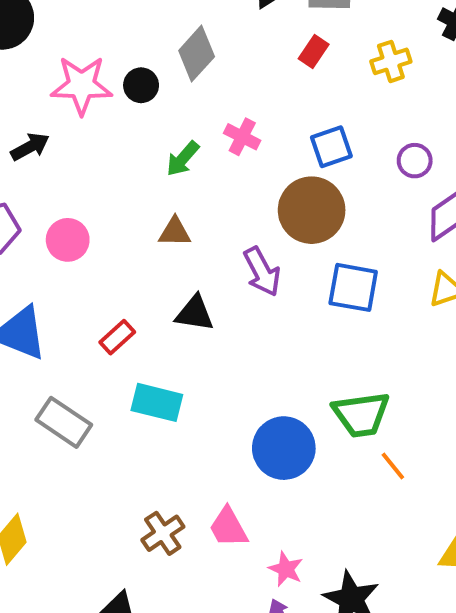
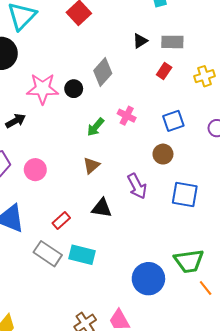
brown circle: (312, 210) -> (163, 154), size x0.6
brown triangle: (175, 232) -> (91, 165), turned -42
gray rectangle: (64, 422) -> (48, 254), moved

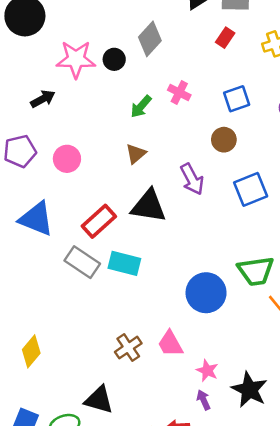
blue square: (185, 195) -> (251, 189), turned -32
black triangle: (102, 208) -> (149, 206), size x1.4
red rectangle: (61, 221) -> (99, 221), size x1.5

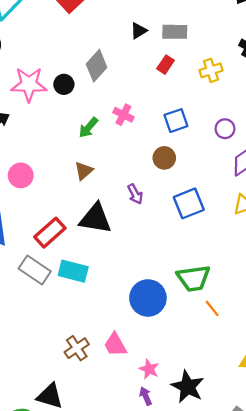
purple arrow: (192, 179) -> (135, 194), size x0.7

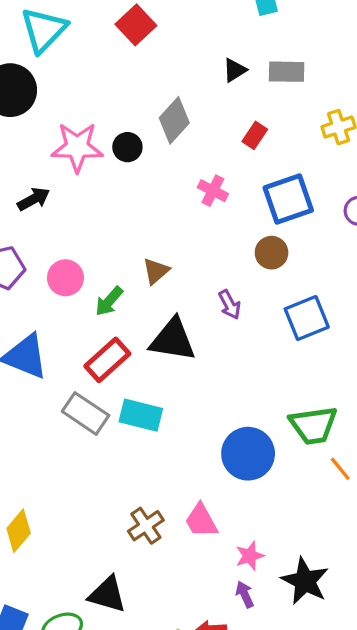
red rectangle: (165, 65) -> (255, 135), moved
blue square: (176, 121) -> (288, 199), size x1.4
green arrow: (88, 128) -> (109, 301), moved
pink star: (149, 369) -> (250, 556), turned 30

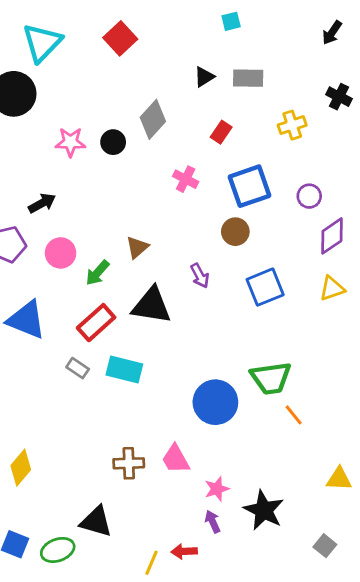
pink star: (77, 147) -> (70, 142), size x0.7
black arrow: (34, 199) -> (42, 203), moved
gray rectangle: (86, 413) -> (78, 368), size x0.6
brown cross: (146, 526) -> (129, 463), turned 32

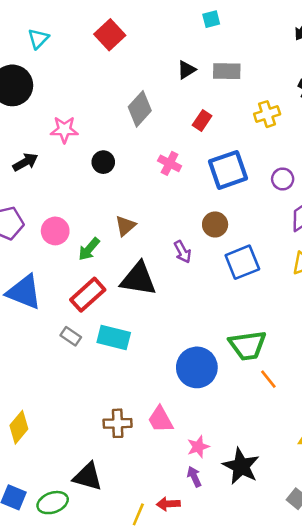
cyan triangle: (42, 43) -> (38, 39), size x0.6
black circle: (113, 142) -> (103, 162), moved
black arrow: (42, 203) -> (25, 162), moved
brown circle: (235, 232) -> (215, 224), moved

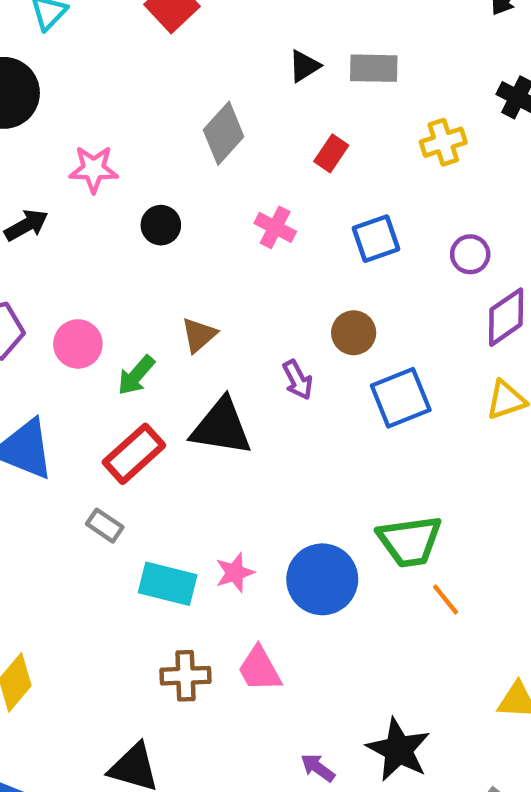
blue square: (228, 170) -> (376, 239), size x0.7
cyan rectangle: (114, 338) -> (168, 584), moved
pink star: (198, 447) -> (235, 573), moved
purple arrow: (194, 477) -> (318, 768), turned -30

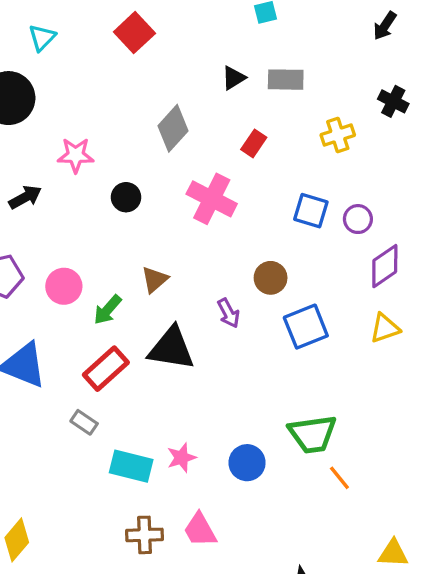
pink cross: (275, 227) -> (212, 199), size x1.6
blue square: (376, 239) -> (311, 211), moved, turned 36
blue circle: (322, 579) -> (247, 463), size x0.7

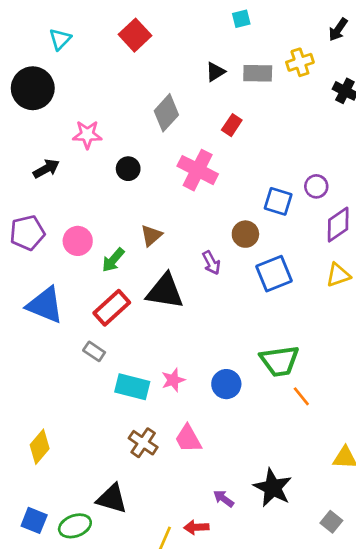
yellow cross: (338, 135) -> (300, 62), moved
blue square: (311, 211) -> (278, 201), moved
brown cross: (145, 535) -> (143, 443), turned 36

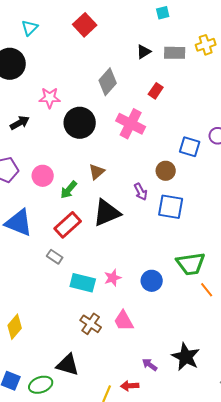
black circle: (128, 169) -> (80, 123), size x1.8
blue square: (274, 274) -> (171, 207), moved, turned 32
black triangle: (165, 291) -> (107, 213), turned -32

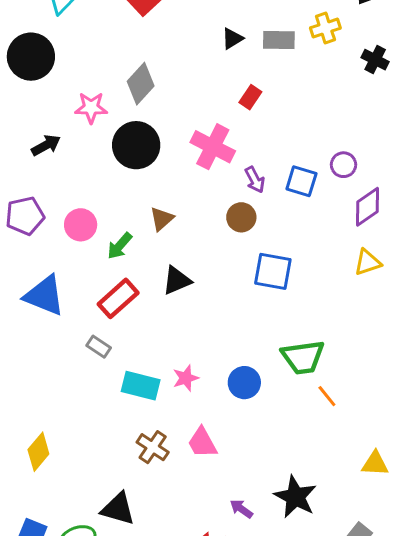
gray diamond: (108, 82) -> (141, 84), moved
brown circle: (166, 171) -> (241, 217), moved
purple arrow: (141, 192) -> (255, 180), moved
black triangle: (107, 213) -> (177, 280), size x0.7

